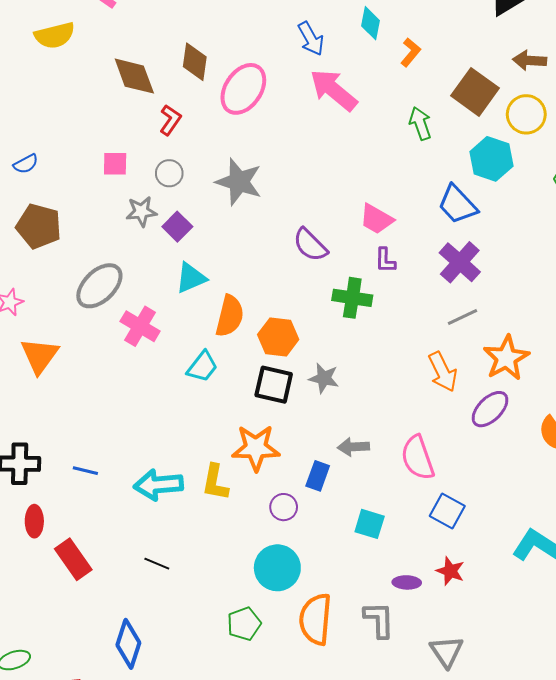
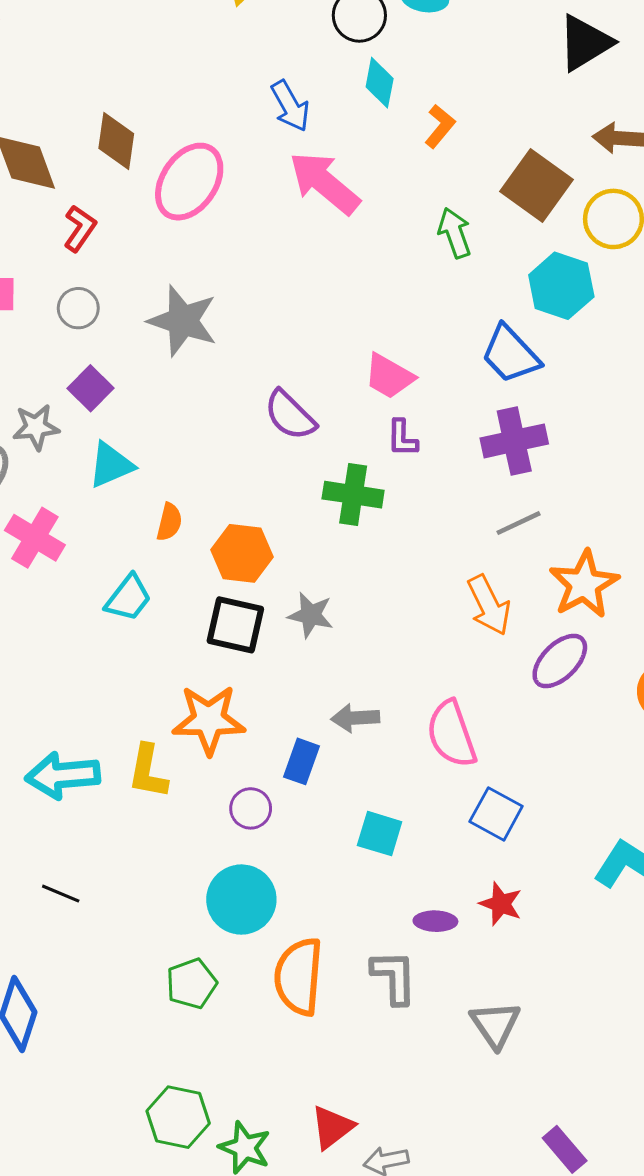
gray star: (141, 211) -> (36, 427), moved
purple cross: (460, 262) -> (514, 441), turned 36
orange semicircle: (230, 316) -> (169, 522), size x0.6

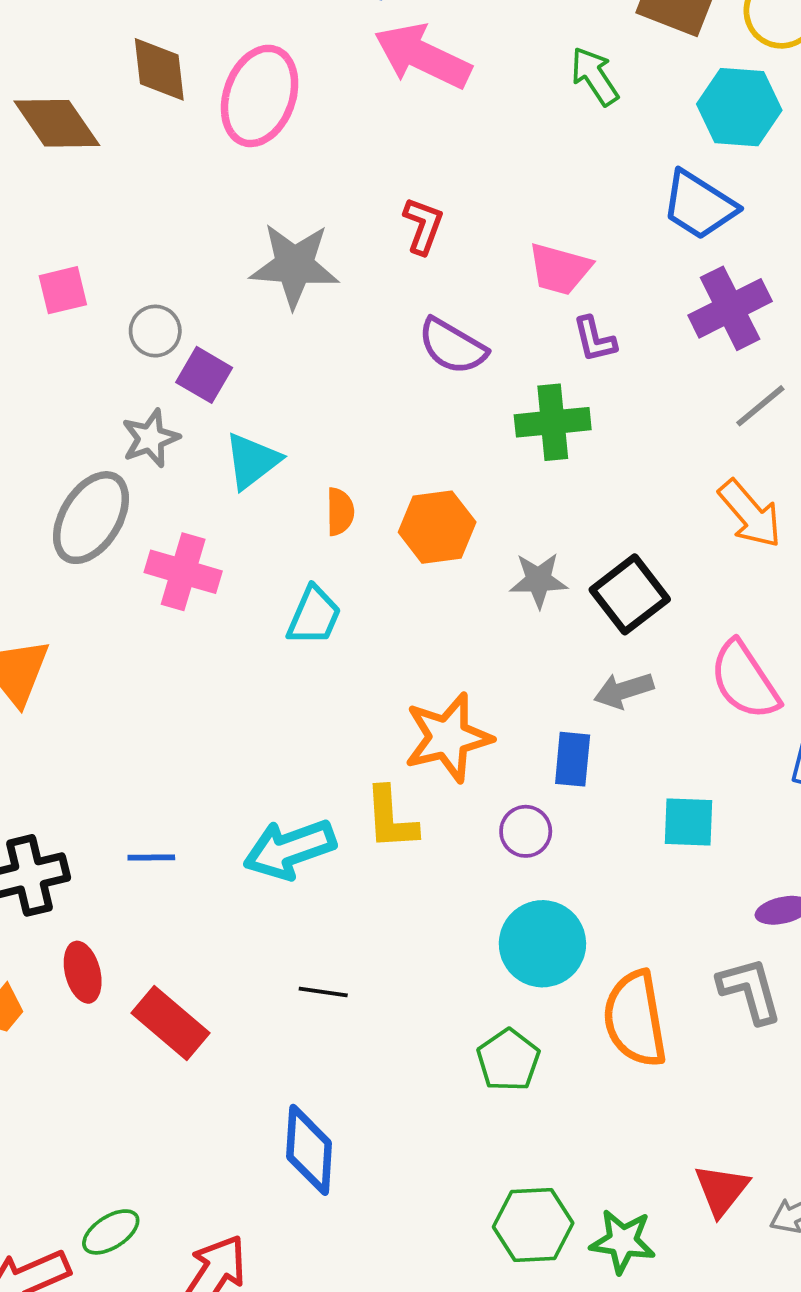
red L-shape: (80, 228) -> (423, 226), moved
gray circle: (78, 308) -> (155, 331), moved
black square: (235, 625) -> (630, 594), moved, turned -36

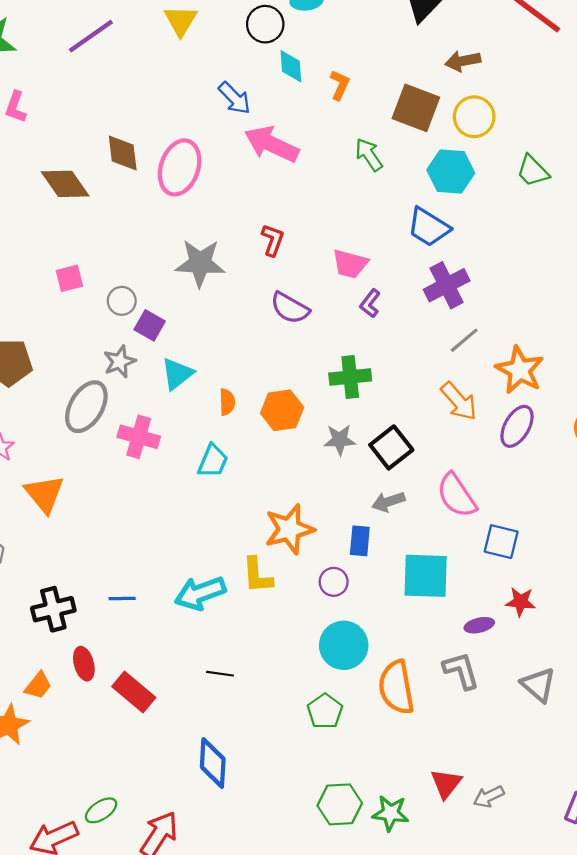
purple L-shape: (595, 339) -> (370, 303), turned 52
green cross: (553, 422) -> (350, 377), moved
cyan square: (688, 822) -> (426, 576), size x1.6

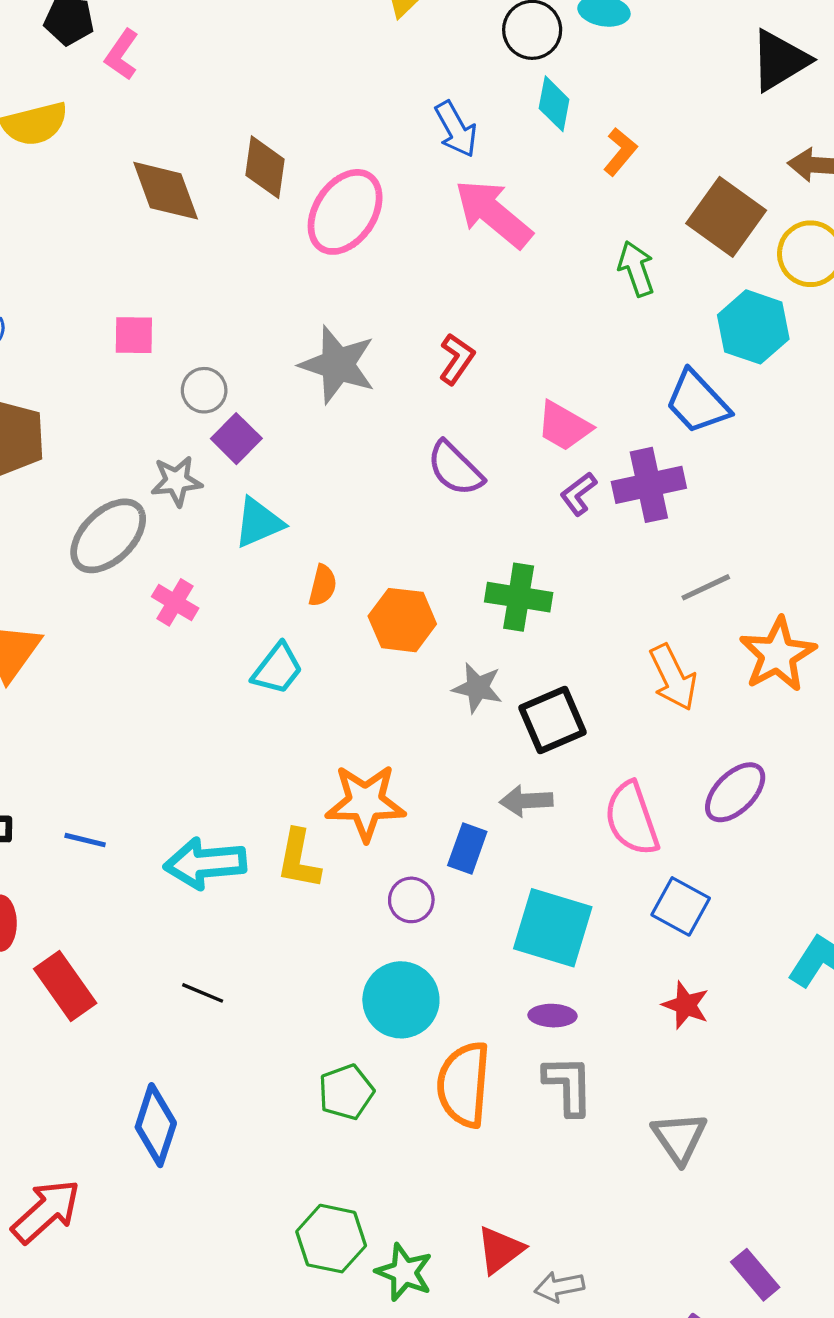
purple cross: (447, 285) -> (649, 485), moved
purple ellipse: (517, 426) -> (735, 792), moved
pink cross: (139, 437) -> (175, 602), size x0.7
purple ellipse: (479, 625) -> (553, 1016), moved

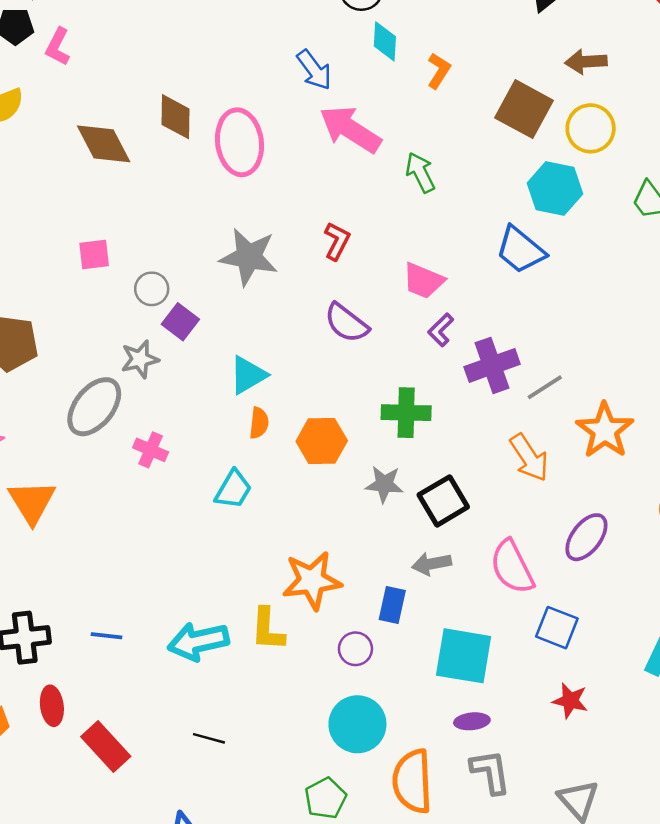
pink ellipse: (345, 212) -> (239, 142), turned -34
green arrow: (636, 269) -> (420, 172), moved
purple cross: (649, 485) -> (492, 365), moved
cyan triangle: (259, 523) -> (248, 375), moved

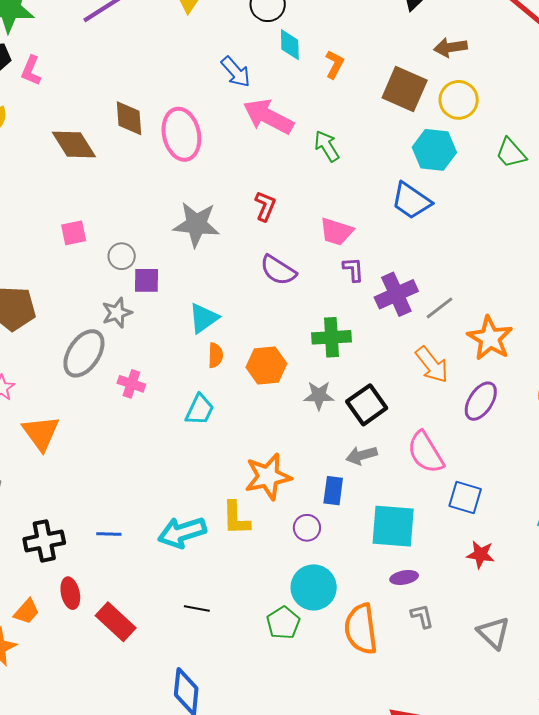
purple square: (180, 322) -> (147, 280), turned -32
purple L-shape: (441, 330) -> (353, 269), turned 136
purple ellipse: (586, 537) -> (481, 401), moved
gray L-shape: (490, 772) -> (422, 616), size x0.7
green pentagon: (325, 798) -> (283, 623), moved

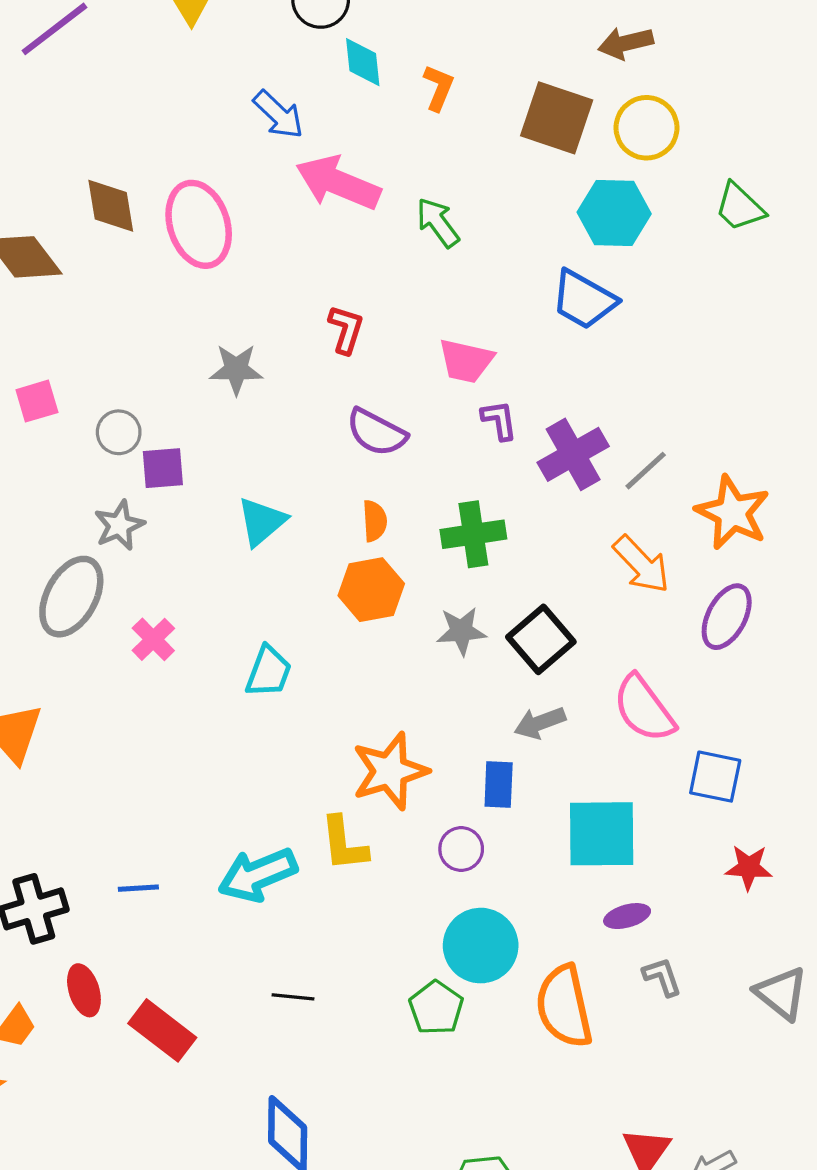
gray star: (196, 224) -> (236, 369), size x0.7
orange semicircle: (215, 355) -> (375, 521), moved
pink cross: (131, 384) -> (153, 639), turned 32

